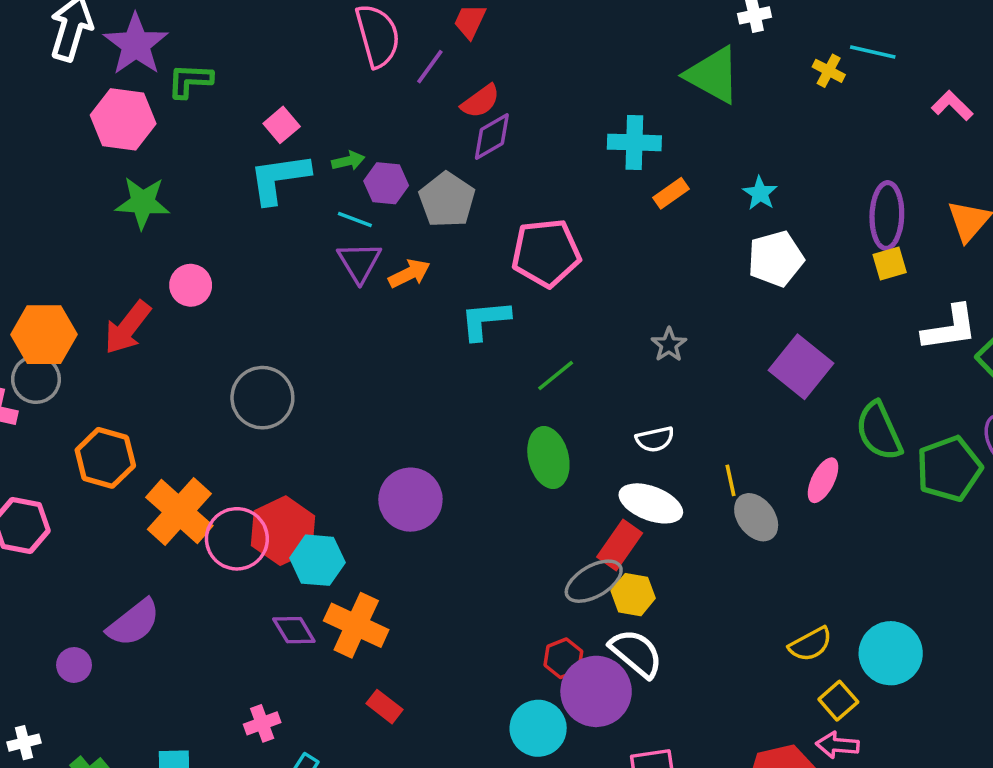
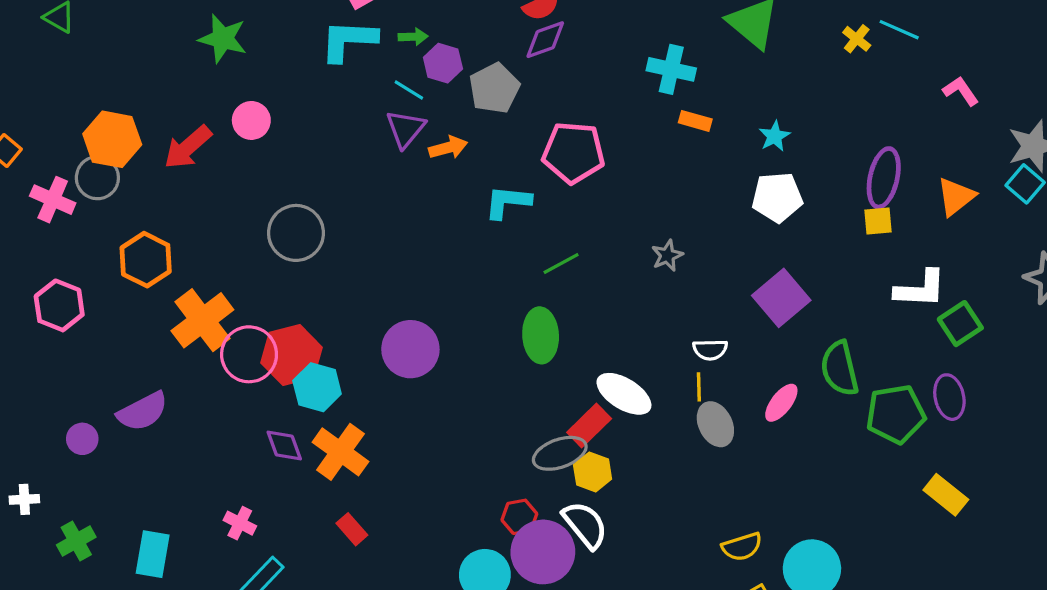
orange rectangle: (671, 193) -> (695, 121), turned 40
white semicircle: (655, 439) -> (710, 350), moved
pink cross: (262, 723) -> (240, 523), turned 36

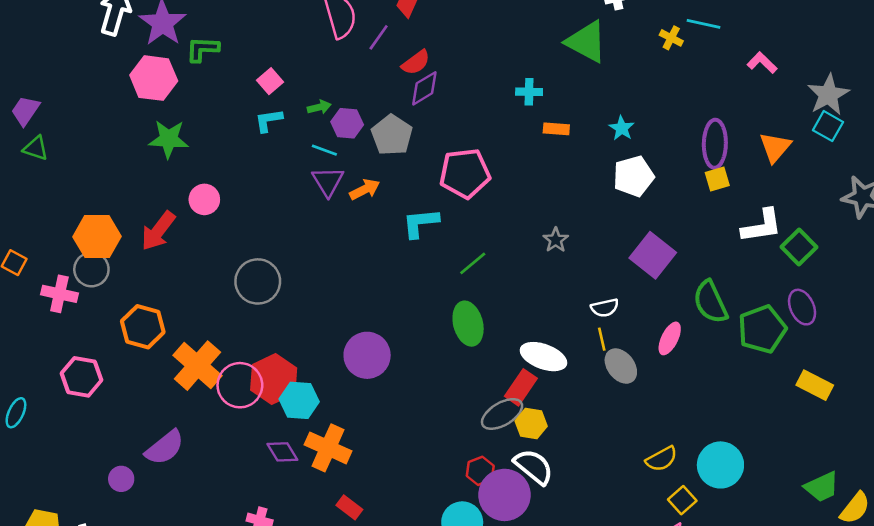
cyan L-shape: (349, 40) -> (269, 120), size x0.6
cyan cross: (671, 69) -> (529, 92), size x0.7

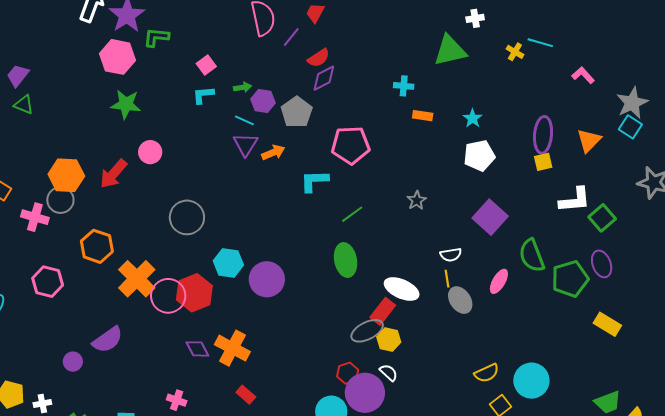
green triangle: (586, 42) -> (450, 51), turned -45
cyan hexagon: (299, 400) -> (228, 263), moved
white semicircle: (534, 467) -> (389, 373), size x0.6

